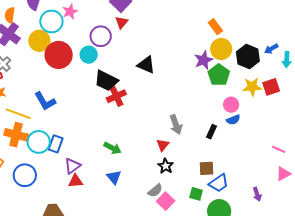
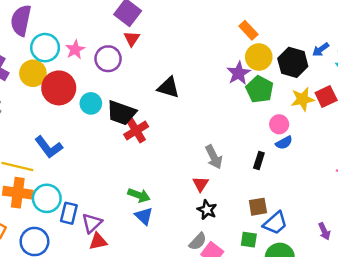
pink star: (70, 11) -> (75, 50), moved
cyan circle: (89, 55) -> (91, 103), moved
blue rectangle: (56, 144) -> (69, 213), moved
blue triangle: (114, 177) -> (144, 216), moved

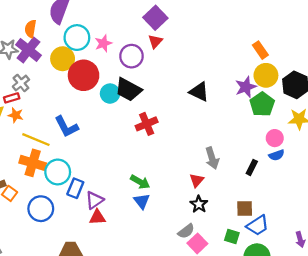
black triangle: (168, 87) -> (199, 92), moved
black trapezoid: (121, 113) -> (128, 90), moved

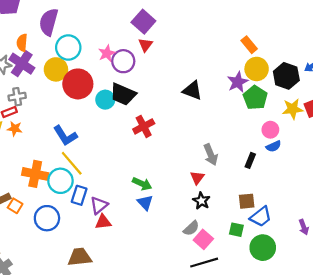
pink star: (103, 43) -> (107, 53), moved
gray cross: (21, 83) -> (17, 97), turned 35
yellow line: (36, 140) -> (72, 163), moved, turned 32

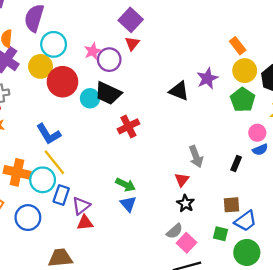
purple star: (238, 82) -> (207, 78), moved

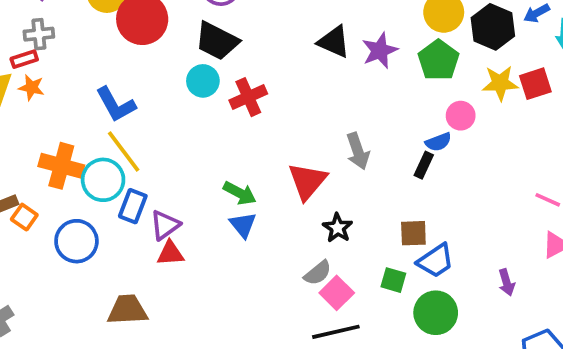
purple star: (207, 78) -> (380, 51), moved
cyan circle: (90, 98) -> (203, 81), moved
blue semicircle: (260, 150) -> (438, 142), moved
red triangle: (182, 180) -> (307, 181), moved, size x1.6

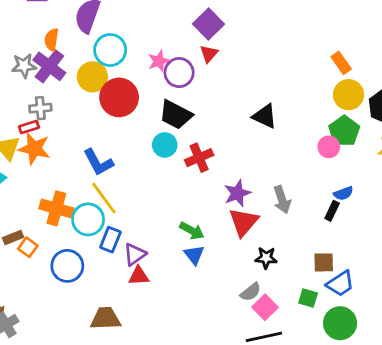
purple star: (380, 51) -> (237, 193), moved
orange star: (31, 87) -> (34, 149), size x1.6
pink circle: (461, 116) -> (329, 147), moved
black star: (338, 228) -> (266, 258), turned -30

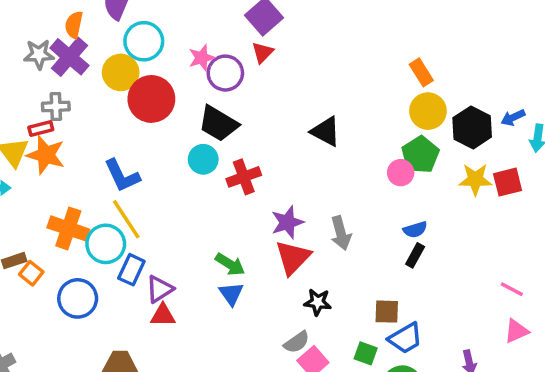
black rectangle: (332, 211) -> (415, 255), moved

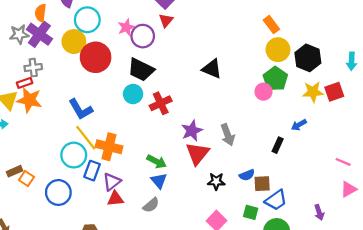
blue arrow: (513, 118) -> (299, 125), moved
orange cross: (68, 228) -> (109, 147), moved
blue semicircle: (415, 230) -> (247, 175), moved
gray semicircle: (297, 342) -> (151, 205), moved

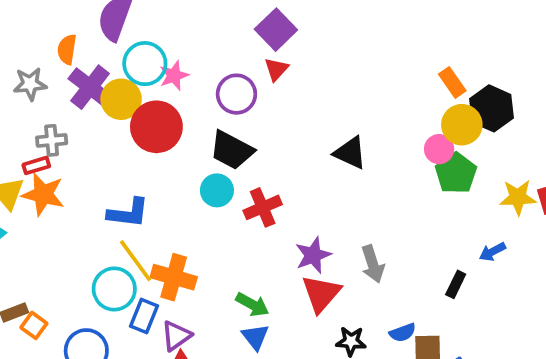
pink star: (126, 27) -> (174, 76), moved
purple cross: (39, 34) -> (90, 87), moved
black hexagon: (308, 58) -> (492, 108), moved
pink circle: (263, 92) -> (439, 149), moved
blue L-shape: (81, 109) -> (128, 213), turned -55

